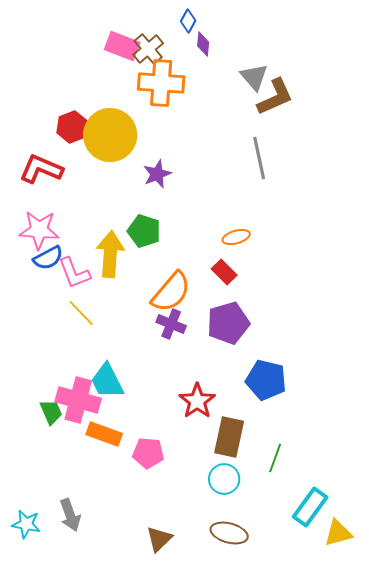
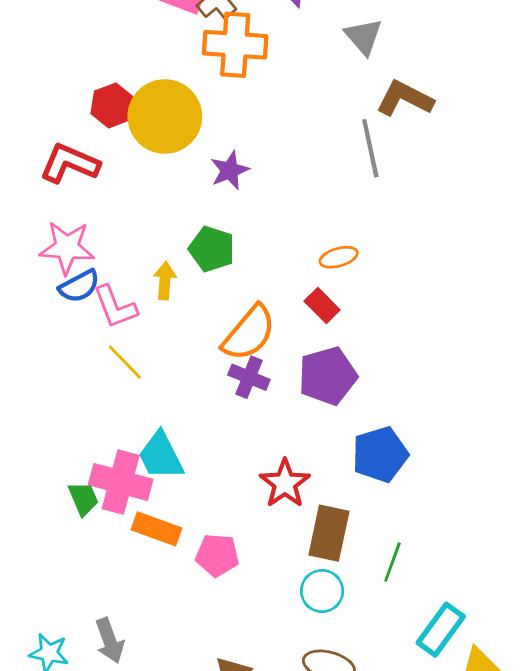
brown L-shape: (275, 97) -> (405, 99), moved, turned -129
yellow arrow: (110, 254) -> (165, 281), size x0.6
blue pentagon: (266, 380) -> (380, 454), turned -30

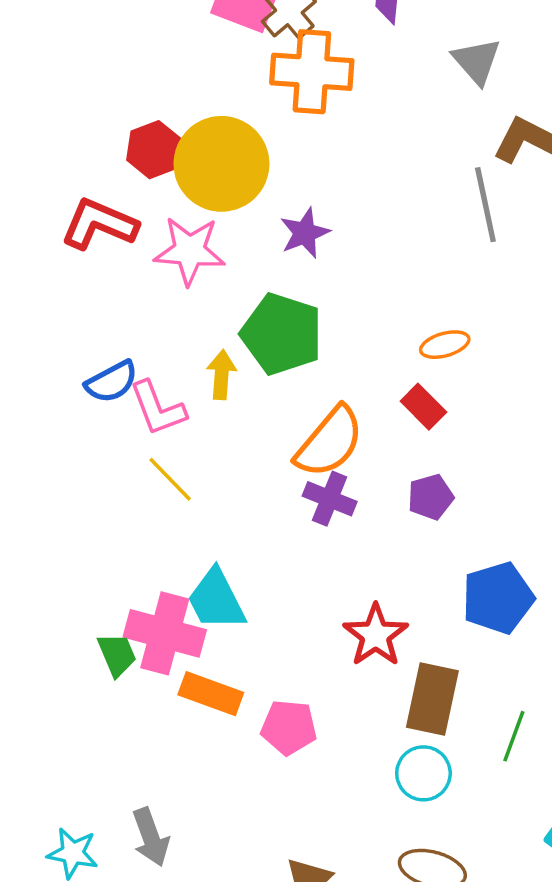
pink star: (67, 248) -> (190, 251), moved
green pentagon: (212, 249) -> (282, 334), size x1.4
purple pentagon: (328, 376) -> (431, 497), size x0.6

